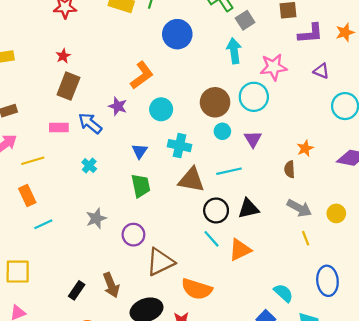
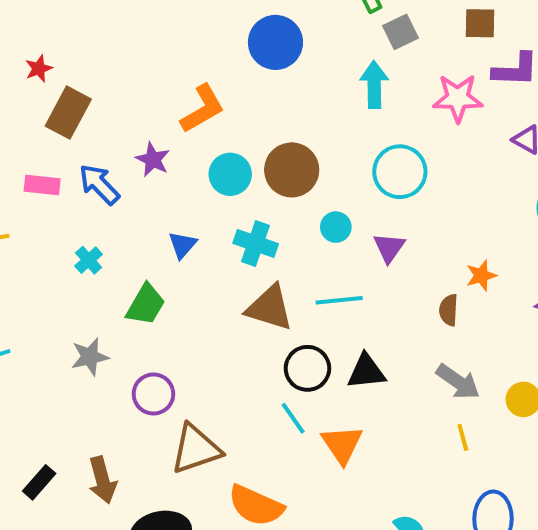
red star: (63, 56) -> (39, 69), moved
pink star: (274, 67) -> (458, 98), moved
brown circle: (215, 102) -> (292, 170), moved
green trapezoid: (141, 186) -> (146, 305), moved, turned 35
orange triangle: (240, 250) -> (342, 444), turned -45

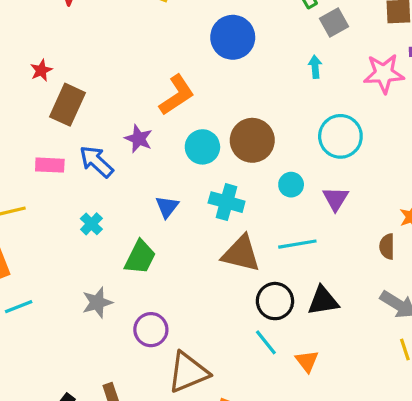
cyan arrow: (374, 85) -> (315, 67), size x0.6
orange triangle: (342, 444) -> (307, 361), size x0.7

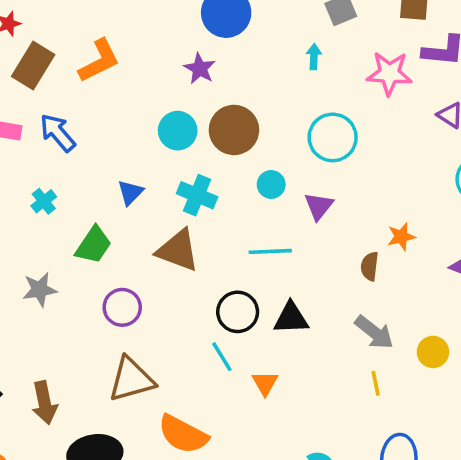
orange L-shape: (177, 95) -> (99, 61), moved
purple star: (139, 139) -> (200, 69), moved
brown triangle: (241, 254) -> (178, 250), moved
purple circle: (151, 330) -> (122, 307), moved

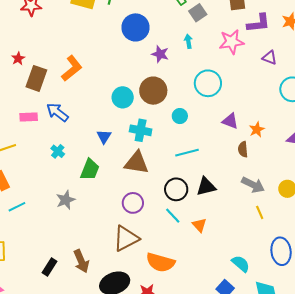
purple star: (200, 69) -> (160, 54), moved
purple triangle: (319, 206) -> (230, 121), moved, turned -36
purple circle: (122, 307) -> (133, 203), moved

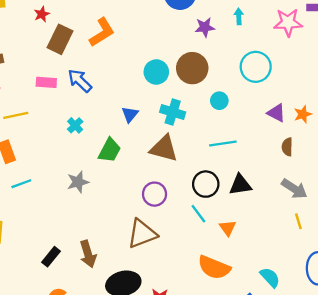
purple star: (160, 54) -> (205, 27), turned -30
orange star: (257, 129) -> (303, 114), moved
orange semicircle: (160, 262) -> (214, 268), moved

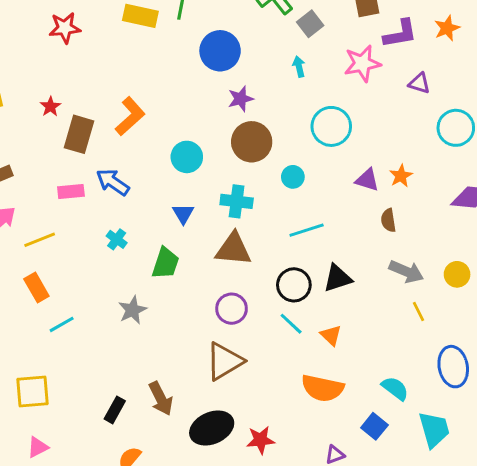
purple star: (205, 27) -> (241, 99), moved
cyan circle: (156, 72) -> (187, 157), moved

